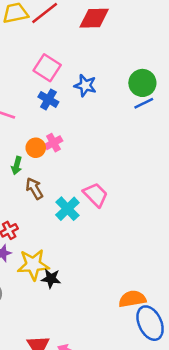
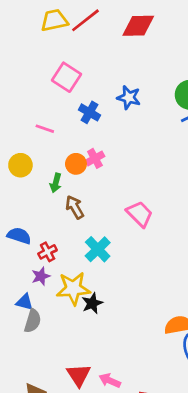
pink square: (47, 68) -> (66, 77), moved
cyan cross: (67, 209) -> (98, 249), moved
black star: (51, 279) -> (92, 303), turned -30

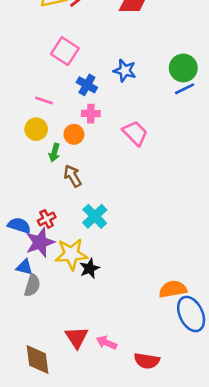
pink cross: (95, 158) -> (91, 114), moved, turned 30
yellow circle: (20, 165) -> (36, 129), moved
pink trapezoid: (140, 214) -> (135, 133), moved
blue semicircle: (19, 236) -> (19, 225), moved
purple star: (41, 276) -> (40, 242), size x1.6

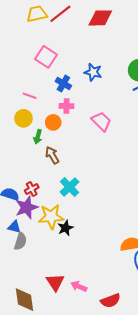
red semicircle: (147, 361) -> (111, 301), turned -30

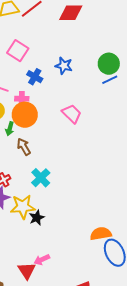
pink cross: (66, 106) -> (22, 99), moved
orange circle: (53, 122) -> (25, 115), size x1.6
pink arrow: (79, 286) -> (42, 260), moved, turned -49

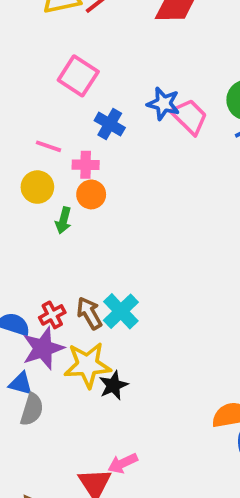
pink trapezoid: (72, 114) -> (189, 117), moved
orange circle: (25, 115) -> (91, 194), size x0.6
brown arrow: (24, 147) -> (89, 313), moved

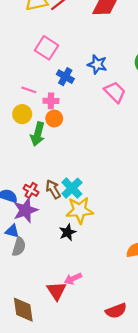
pink trapezoid: (189, 117) -> (115, 92), moved
green arrow: (63, 220) -> (38, 134), size x1.5
red cross: (52, 315) -> (31, 190), turned -32
yellow star: (87, 365) -> (80, 210), moved

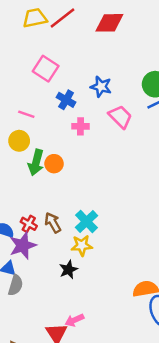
pink cross: (51, 101) -> (80, 126), moved
orange circle: (54, 119) -> (54, 164), moved
cyan cross: (72, 188) -> (87, 221), moved
yellow star: (80, 210) -> (82, 246), size x0.7

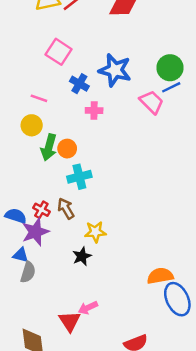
blue star: (101, 87) -> (115, 70), size x1.5
pink trapezoid: (120, 117) -> (152, 102), moved
cyan cross: (87, 221) -> (79, 177), moved, turned 30

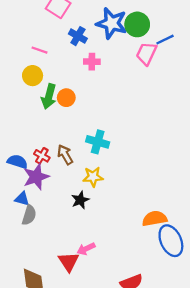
green circle: (170, 68) -> (137, 24), moved
pink trapezoid: (152, 102) -> (146, 54), turned -110
cyan cross: (79, 177) -> (98, 142), moved, turned 30

